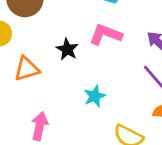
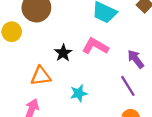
orange triangle: (27, 69) -> (41, 76), moved

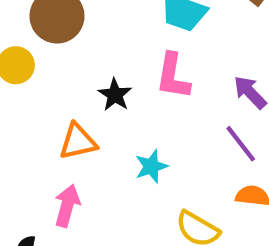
pink L-shape: (95, 46) -> (173, 76), turned -105

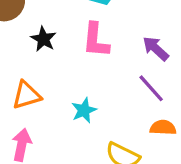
black star: (115, 95) -> (43, 39), moved

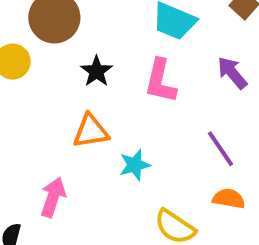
purple arrow: (156, 49) -> (232, 73), moved
orange triangle: (26, 95) -> (91, 131), moved

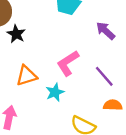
black star: (96, 71) -> (16, 34), moved
pink L-shape: (160, 81) -> (68, 63), moved, turned 52

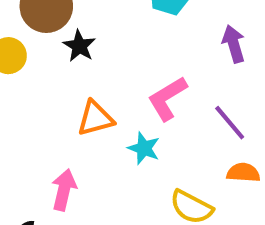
purple arrow: (106, 31) -> (234, 44), turned 30
cyan star: (55, 92) -> (144, 148), turned -30

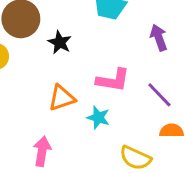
black star: (79, 46) -> (60, 42), moved
pink L-shape: (167, 98) -> (113, 80), turned -136

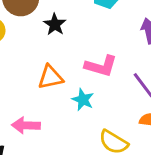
pink arrow: (42, 151) -> (26, 125), turned -104

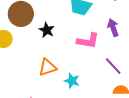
pink L-shape: (101, 66) -> (88, 41), moved

